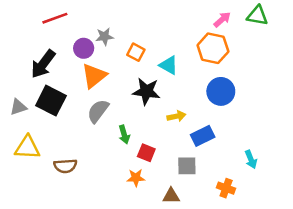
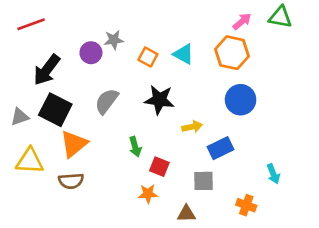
red line: (55, 18) -> (31, 24), moved
cyan triangle: (169, 65) -> (184, 54), moved
orange triangle: (94, 76) -> (74, 144), moved
gray semicircle: (98, 111) -> (107, 101), moved

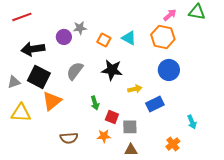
black arrow: (47, 70) -> (33, 49), turned 45
brown semicircle: (71, 181) -> (69, 138), moved
gray square: (203, 181) -> (130, 127), moved
orange cross: (246, 205) -> (173, 144), turned 32

